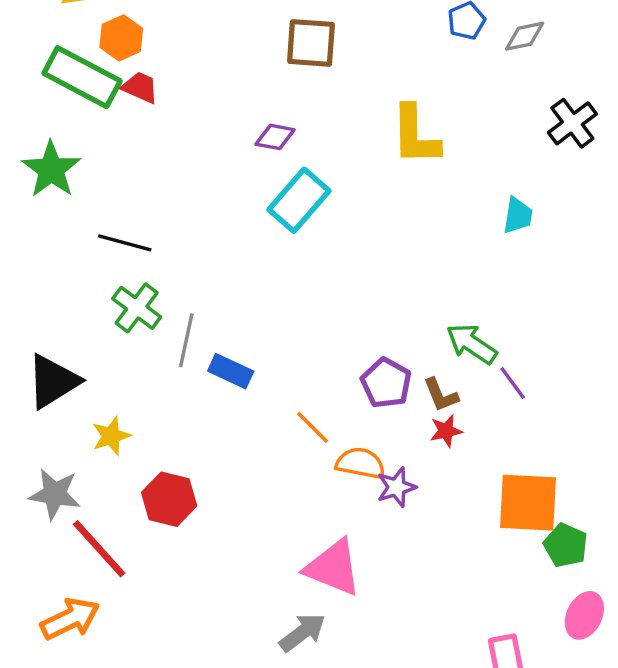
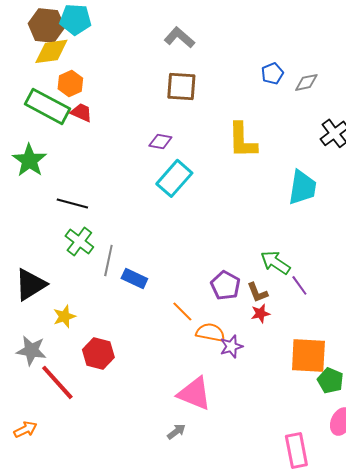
cyan trapezoid: (518, 216) -> (302, 187), size x1.6
orange arrow: (70, 619) -> (25, 429), moved, size x0.7
gray arrow: (302, 632) -> (176, 431), size x0.7

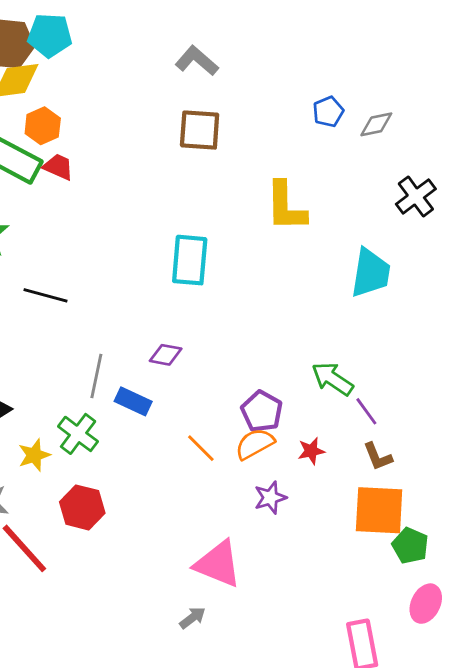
purple diamond: (160, 141) -> (166, 355), moved
cyan rectangle: (174, 178) -> (190, 260), turned -36
green cross: (79, 241) -> (78, 434), moved
brown L-shape: (257, 292) -> (378, 457), moved
orange semicircle: (210, 332) -> (255, 444), moved, turned -40

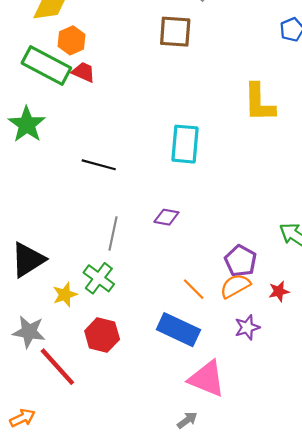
brown square: (200, 130) -> (175, 32), moved
black line: (46, 295) -> (99, 165), moved
blue rectangle: (133, 401) -> (178, 330), moved, size x1.5

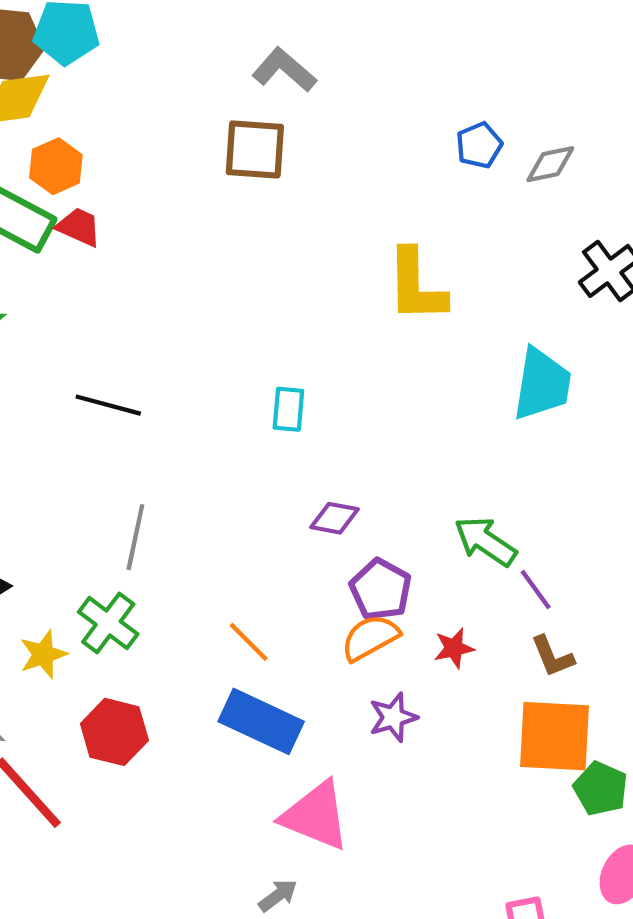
cyan rectangle: (185, 144) -> (288, 409), moved, size x0.6
purple diamond: (166, 217) -> (334, 518), moved
orange line: (194, 289) -> (249, 642), moved

